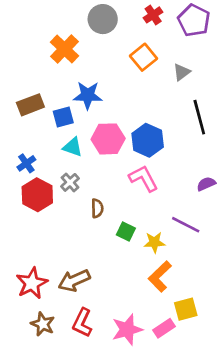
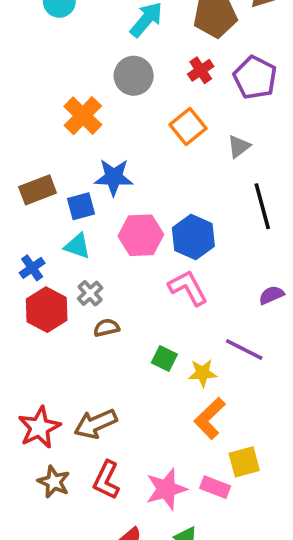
cyan triangle: (73, 147) -> (77, 246), moved
brown semicircle: (97, 208) -> (106, 328), moved, turned -102
pink rectangle: (164, 328) -> (215, 487), turned 55

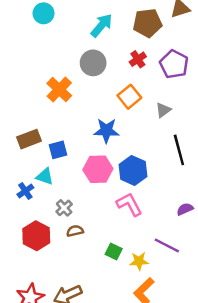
blue star: (114, 177) -> (106, 131), moved
cyan triangle: (77, 246) -> (45, 177), moved
red hexagon: (47, 310) -> (36, 236), moved

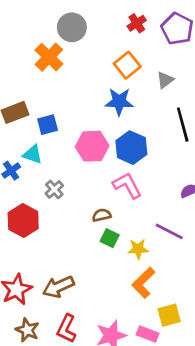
gray circle: (93, 63) -> (72, 27), moved
blue star: (106, 131) -> (119, 102), moved
brown semicircle: (75, 231) -> (102, 215), moved

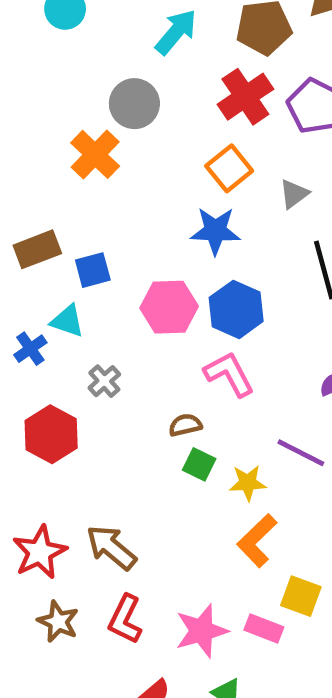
red cross: (137, 23) -> (245, 97), size x1.6
brown arrow: (58, 287) -> (111, 548), turned 64
yellow square: (169, 315) -> (301, 596), turned 35

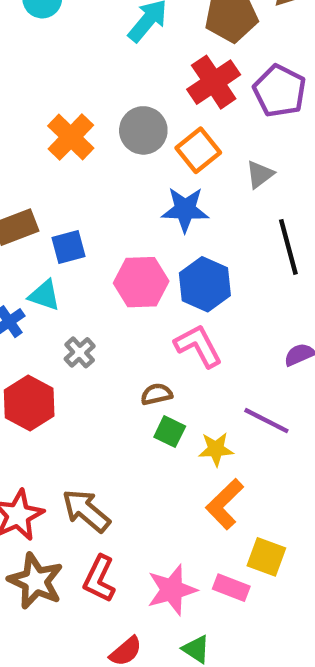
gray circle: (134, 104) -> (143, 130), moved
brown star: (58, 622) -> (36, 581), size x1.4

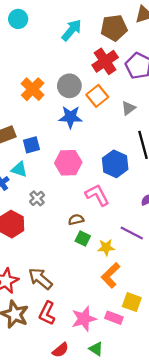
blue star: (185, 210) -> (70, 117), moved
blue hexagon: (205, 284) -> (115, 164), moved

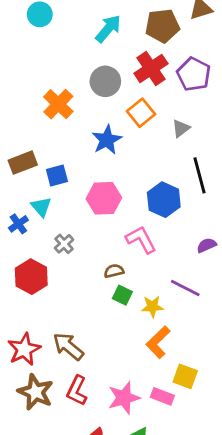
gray circle: (69, 86) -> (105, 81), moved
blue star: (70, 117) -> (107, 140), turned -30
cyan triangle: (19, 169) -> (41, 207), turned 30

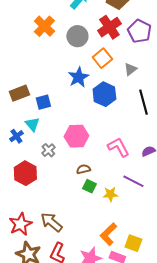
orange cross: (58, 104) -> (44, 26), moved
pink hexagon: (104, 198) -> (76, 136), moved
blue hexagon: (164, 200) -> (104, 94), moved
pink L-shape: (141, 240) -> (118, 147), moved
orange L-shape: (158, 342) -> (108, 234), moved

